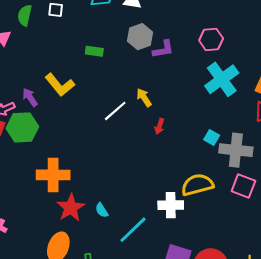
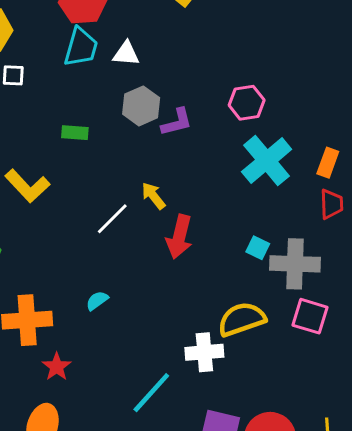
red arrow: (159, 126) -> (179, 237), size x1.8
red star: (71, 208) -> (57, 367), size x0.7
cyan semicircle: (102, 210) -> (97, 301), moved, turned 91

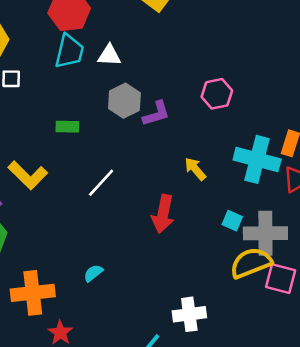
cyan cross: (267, 161) -> (257, 159), moved, turned -33
yellow arrow: (153, 196) -> (195, 169), moved
white line: (112, 219) -> (101, 183), moved
yellow semicircle: (242, 319) -> (251, 263), moved

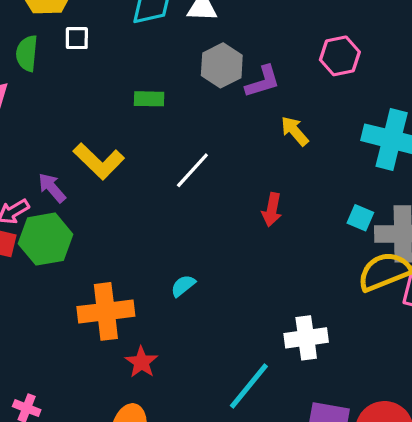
yellow arrow: (195, 169) -> (295, 131), moved
red arrow: (163, 214) -> (272, 210), size x0.7

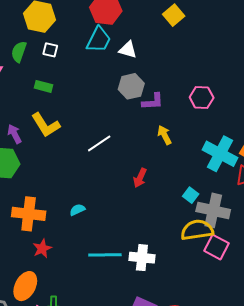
green rectangle: (149, 99) -> (44, 86), moved
cyan line: (249, 386) -> (105, 255), moved, turned 36

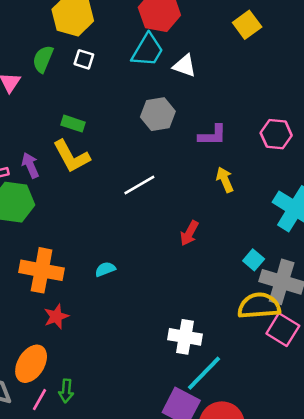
green rectangle: (44, 86) -> (73, 124), moved
gray hexagon: (131, 86) -> (158, 114), moved
cyan line: (105, 255) -> (204, 373), moved, turned -48

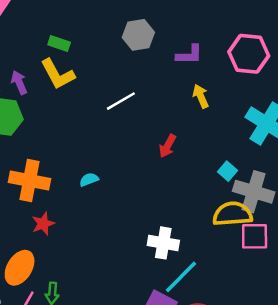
pink hexagon: (276, 134) -> (249, 54), size x1.4
pink square: (283, 330) -> (255, 236), turned -32

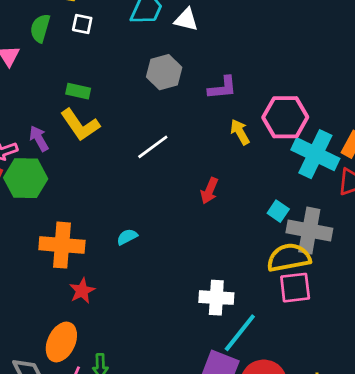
pink hexagon: (249, 54) -> (285, 117), moved
pink square: (255, 236) -> (295, 288), moved

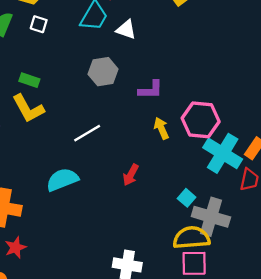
cyan semicircle: (127, 237) -> (62, 180), moved, size x1.8

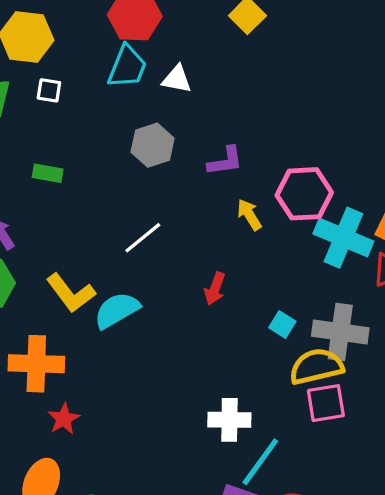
yellow L-shape: (28, 109) -> (71, 293), moved
cyan square: (187, 198) -> (282, 324), moved

